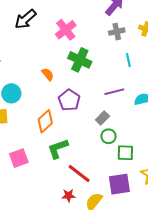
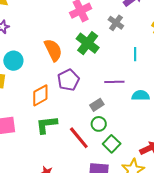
gray cross: (117, 32) -> (116, 23), moved, turned 35
orange semicircle: (48, 74) -> (53, 50), size x1.6
green square: (125, 153) -> (112, 144), turned 30
red line: (79, 173) -> (79, 138), moved

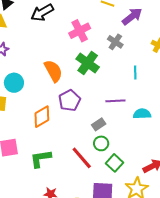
green L-shape: (47, 125) -> (41, 159), moved

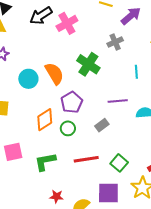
pink cross: (80, 31) -> (67, 23), moved
gray cross: (115, 42) -> (115, 42), turned 35
cyan circle: (14, 83) -> (28, 79), moved
green circle: (101, 143) -> (68, 128), moved
red line: (82, 158) -> (86, 159), turned -55

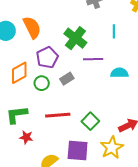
green cross: (88, 64) -> (75, 38), moved
gray rectangle: (102, 125) -> (67, 79), moved
red star: (56, 197) -> (26, 137), moved

